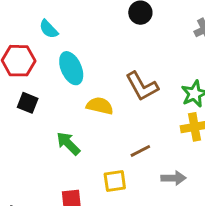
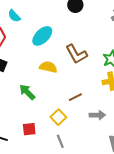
cyan ellipse: (71, 68) -> (42, 36), moved, turned 70
yellow square: (115, 181) -> (58, 117), turned -35

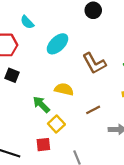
yellow semicircle: (48, 67) -> (64, 89), moved
yellow square: (58, 117) -> (56, 124), moved

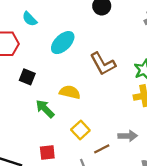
black square: (12, 75) -> (27, 77), moved
brown line: (93, 110) -> (102, 149), moved
yellow square: (56, 124) -> (80, 130), moved

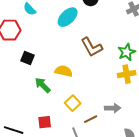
cyan ellipse: (63, 43) -> (68, 17), moved

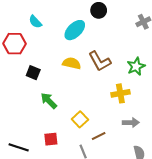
yellow semicircle: (64, 71) -> (72, 63), moved
yellow cross: (127, 74) -> (120, 93), moved
gray arrow: (113, 108) -> (131, 122), moved

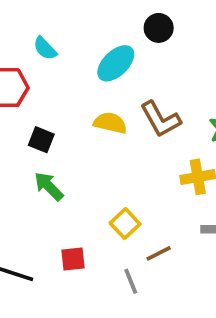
green arrow: (49, 101) -> (49, 186), moved

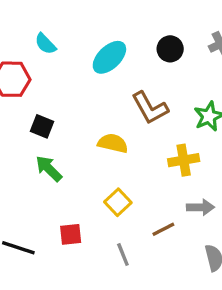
black circle: (159, 28) -> (170, 49), moved
yellow semicircle: (110, 123) -> (113, 143), moved
brown line: (159, 253) -> (163, 229), moved

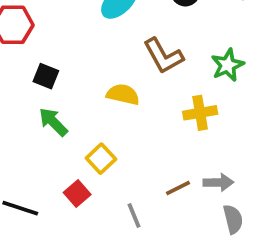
yellow square: (118, 202) -> (101, 159), moved
gray arrow: (200, 207) -> (218, 182), moved
red square: (71, 234) -> (77, 193), turned -35

